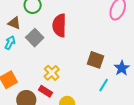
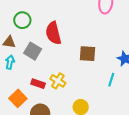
brown square: (96, 60) -> (87, 54), moved
red rectangle: (45, 91) -> (38, 84), moved

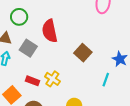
brown square: (87, 54) -> (83, 53), turned 36

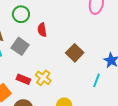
green circle: (19, 17) -> (21, 14), moved
red semicircle: (50, 31) -> (42, 30), size x0.6

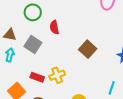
yellow cross: (43, 78) -> (57, 75), turned 35
cyan line: (97, 80) -> (112, 88), moved

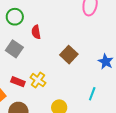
yellow cross: (57, 75) -> (38, 80), turned -35

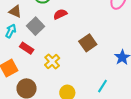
red semicircle: (36, 32) -> (60, 14), turned 64
red rectangle: (18, 82) -> (27, 48), moved

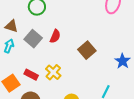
red semicircle: (60, 14) -> (55, 36), moved, turned 144
red rectangle: (27, 48) -> (31, 75), moved

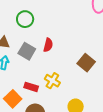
brown square: (87, 50) -> (86, 63), moved

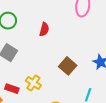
red semicircle: (48, 45) -> (44, 29), moved

